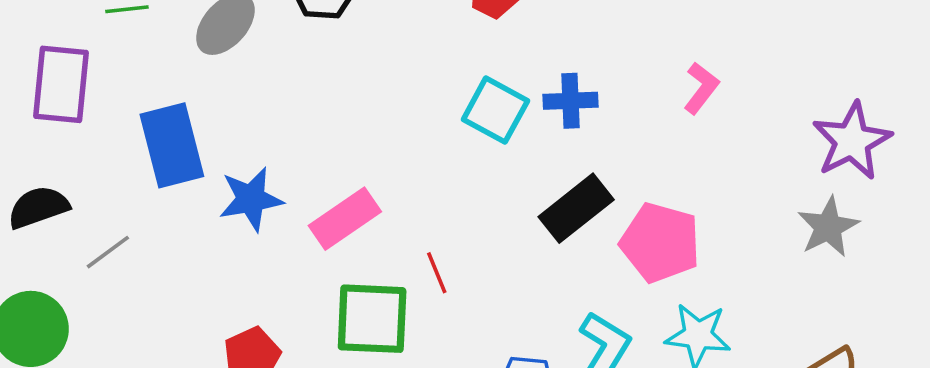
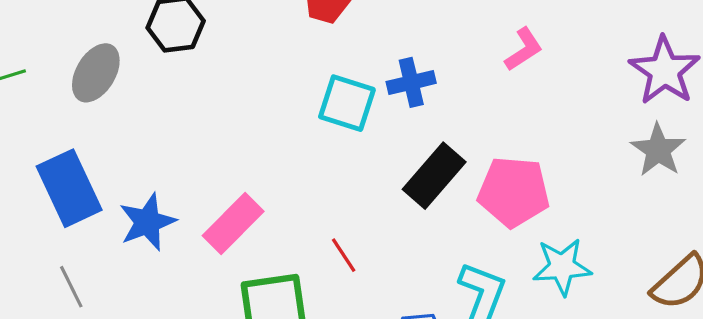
pink L-shape: (701, 88) -> (524, 49), turned 30
gray line: (108, 252) -> (71, 287), moved, turned -69
red line: (437, 273) -> (344, 255), moved

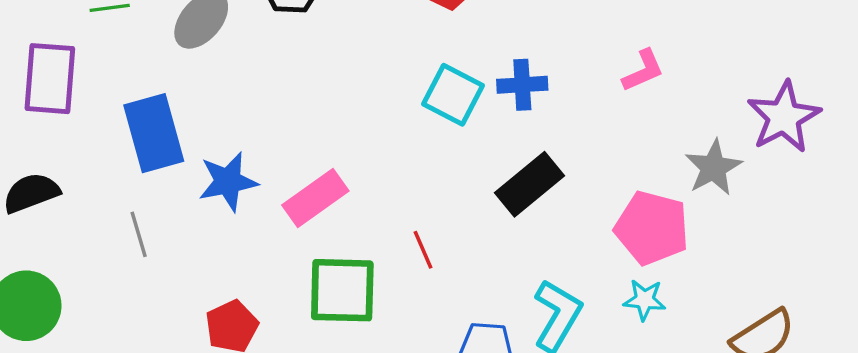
gray star: (658, 150) -> (713, 168), moved
pink pentagon: (514, 192) -> (652, 228), moved
cyan star: (562, 267) -> (645, 300), size x0.7

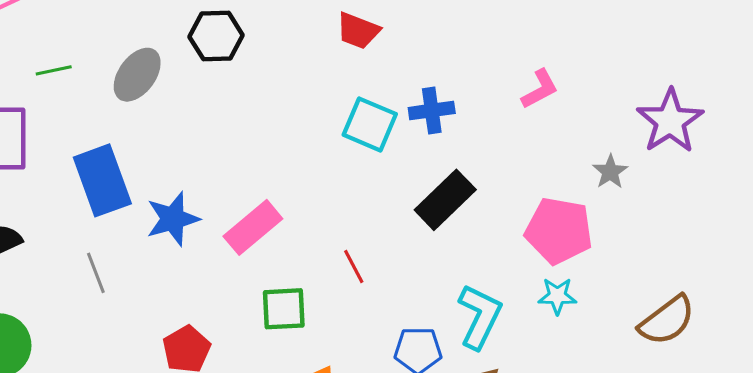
gray star: (713, 168) -> (610, 172), size x0.7
green square: (342, 290) -> (284, 309), size x0.7

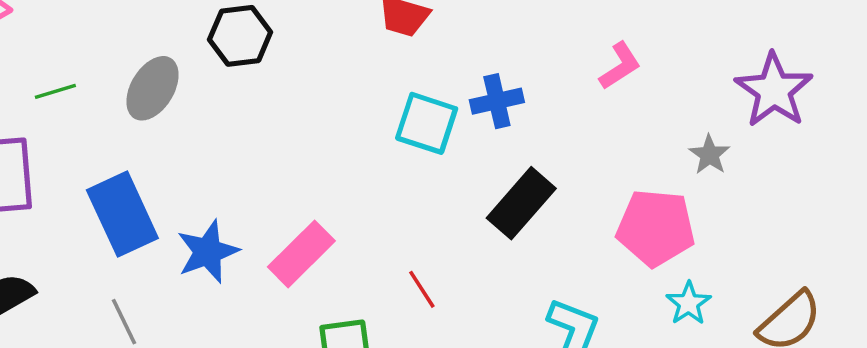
cyan star: (557, 296) -> (689, 303), moved, turned -30

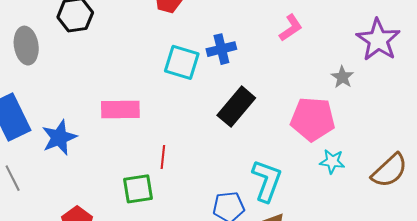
gray ellipse: (152, 88) -> (26, 46), turned -39
pink rectangle: (301, 254) -> (120, 109), moved, turned 45
red line: (422, 289) -> (163, 157), moved, turned 40
cyan star: (689, 303) -> (332, 161), turned -30

